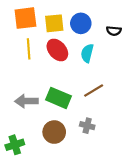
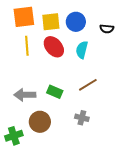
green rectangle: (58, 98) -> (55, 92), size x0.7
brown circle: (54, 132) -> (40, 122), moved

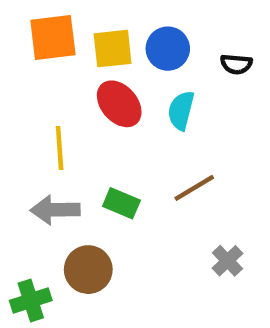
yellow line: (27, 46) -> (60, 148), moved
gray cross: (82, 118) -> (227, 261), moved, turned 32

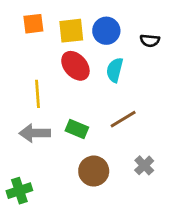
orange square: (53, 38) -> (33, 24), size x0.7
brown circle: (88, 270) -> (94, 171), moved

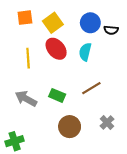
yellow square: (71, 31) -> (53, 23), turned -30
blue circle: (106, 31) -> (90, 23), moved
yellow line: (38, 94) -> (28, 58), moved
gray arrow: (35, 133) -> (26, 99), turned 30

